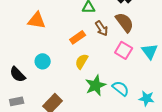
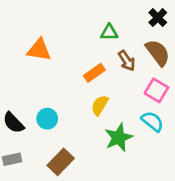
cyan circle: (43, 61) -> (47, 119), moved
cyan semicircle: (121, 88) -> (152, 121), moved

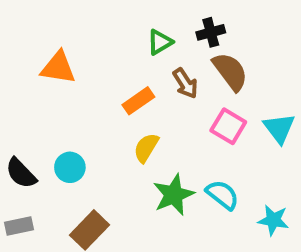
black cross: (158, 18) -> (211, 32), moved, turned 30
green triangle: (109, 32) -> (160, 42), turned -30
cyan semicircle: (152, 121) -> (222, 195), moved

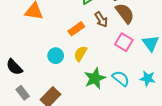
cyan circle: (70, 167) -> (56, 56), moved
cyan star: (273, 220) -> (148, 78), moved
gray rectangle: (19, 226) -> (23, 93), moved, turned 64

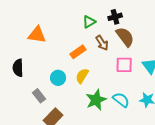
pink square: (124, 42) -> (124, 65), turned -30
black semicircle: (14, 67) -> (18, 68), moved, turned 42
gray rectangle: (23, 93) -> (39, 96), moved

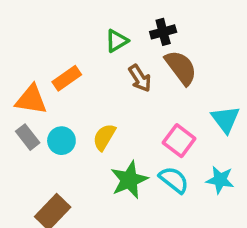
orange triangle: (37, 35) -> (31, 100), moved
orange rectangle: (78, 52) -> (67, 78), moved
pink square: (124, 65) -> (179, 141), moved, turned 36
gray rectangle: (39, 96) -> (28, 137), moved

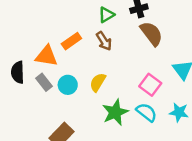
brown arrow: (140, 78) -> (104, 41), moved

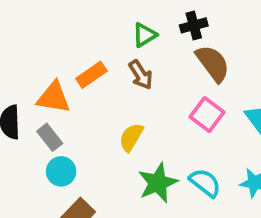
cyan circle: (68, 85) -> (61, 171), moved
pink square: (150, 85) -> (207, 115), moved

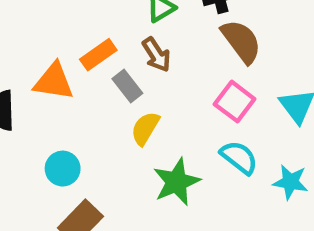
gray rectangle: (50, 137) -> (127, 86), moved
cyan semicircle: (205, 183) -> (239, 157), moved

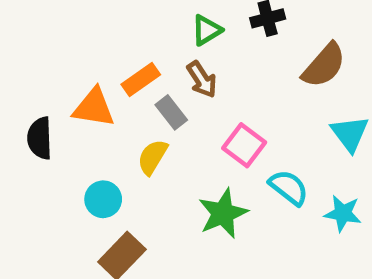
brown semicircle: (241, 41) -> (324, 65), moved, turned 78
pink square: (235, 102) -> (244, 145), moved
yellow semicircle: (145, 128) -> (152, 157), moved

